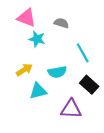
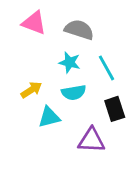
gray semicircle: (61, 23) -> (79, 30), size x1.5
cyan star: (37, 39) -> (70, 62), moved
black rectangle: (89, 85) -> (115, 109), turned 30

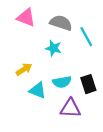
cyan line: (106, 68) -> (86, 37), moved
cyan semicircle: (74, 92) -> (62, 82), moved
cyan triangle: (49, 117) -> (38, 90), turned 36

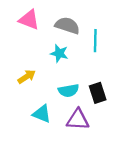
cyan line: (86, 37) -> (95, 41), turned 30
cyan triangle: (38, 90) -> (42, 114), moved

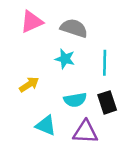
pink triangle: (29, 20) -> (32, 22), turned -45
cyan line: (95, 41) -> (105, 63), moved

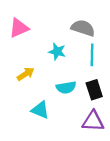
pink triangle: (32, 22) -> (19, 28), moved
gray semicircle: (74, 28) -> (83, 28), moved
purple triangle: (85, 132) -> (93, 121), moved

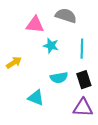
pink triangle: (19, 28) -> (35, 25), moved, turned 30
gray semicircle: (83, 28) -> (66, 16), moved
yellow arrow: (26, 74) -> (14, 63), moved

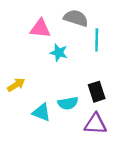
cyan line: (82, 49) -> (97, 40), moved
yellow arrow: (14, 63) -> (16, 85), moved
cyan semicircle: (59, 78) -> (68, 103), moved

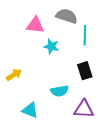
black rectangle: (97, 92) -> (85, 71), moved
cyan triangle: (41, 112) -> (30, 110), moved

